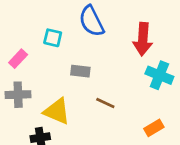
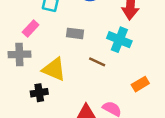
pink rectangle: (18, 59) -> (31, 29), moved
cyan cross: (159, 75) -> (119, 40), moved

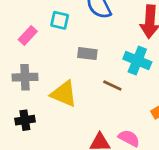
pink rectangle: (31, 29) -> (28, 36), moved
black cross: (39, 93) -> (25, 120), moved

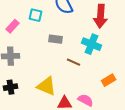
yellow triangle: (64, 94) -> (47, 86), moved

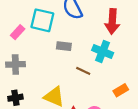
cyan square: (36, 15) -> (42, 20), size x1.6

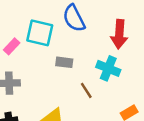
brown line: (83, 71) -> (86, 90), turned 32

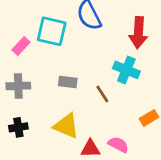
gray rectangle: (64, 62) -> (68, 82), moved

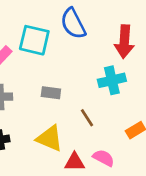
cyan cross: (126, 70) -> (112, 80), turned -35
brown line: (102, 94) -> (87, 118), moved

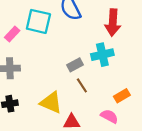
gray rectangle: (51, 93) -> (75, 65), moved, turned -35
pink semicircle: (104, 158) -> (109, 116), moved

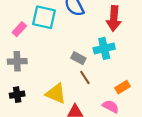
gray rectangle: (75, 65) -> (78, 58), turned 56

